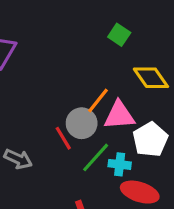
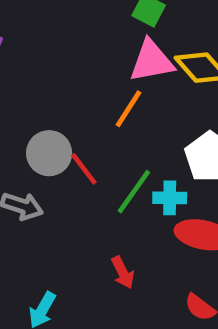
pink triangle: (119, 115) -> (152, 61), moved
gray circle: (82, 123) -> (49, 153), moved

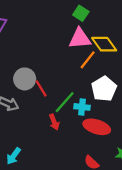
orange line: (128, 109) -> (88, 60), moved
red arrow: (123, 272) -> (54, 122), moved

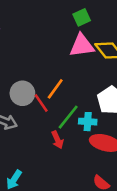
green square: (81, 13) -> (82, 17), turned 35
orange line: (88, 60) -> (55, 89), moved

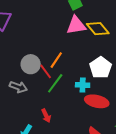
green line: (68, 117) -> (55, 83), moved
red arrow: (57, 140) -> (46, 116), moved

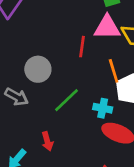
orange line: (56, 60) -> (114, 71), moved, turned -60
red line: (46, 71) -> (82, 47), moved, turned 35

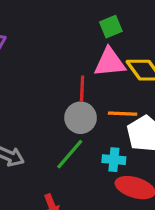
gray circle: (38, 69) -> (81, 118), moved
orange line: (114, 71) -> (123, 114), turned -65

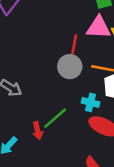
green line: (70, 154) -> (55, 118), moved

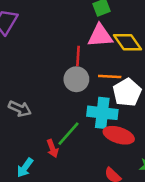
cyan cross: (91, 102) -> (102, 113), size x1.6

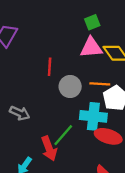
red line: (78, 56) -> (50, 67), moved
red arrow: (52, 148) -> (49, 148), size x1.5

